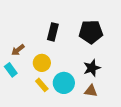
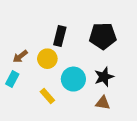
yellow circle: (42, 63) -> (47, 59), moved
cyan rectangle: (11, 70) -> (12, 79), turned 64
cyan circle: (64, 83) -> (73, 79), moved

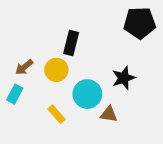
black pentagon: (103, 36) -> (140, 23), moved
black star: (104, 77) -> (124, 78), moved
brown triangle: (103, 103) -> (109, 114), moved

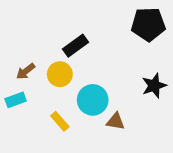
black rectangle: (71, 43) -> (76, 46), turned 40
black star: (124, 78) -> (154, 86), moved
cyan rectangle: (15, 94) -> (16, 100), turned 42

